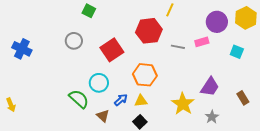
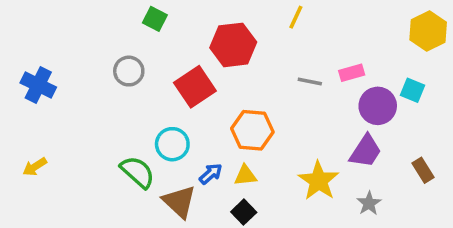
purple circle: (217, 22) -> (378, 106), moved
red hexagon: (149, 31) -> (233, 45), moved
yellow arrow: (11, 105) -> (35, 167), moved, turned 80
brown triangle: (103, 116) -> (179, 202), size x1.5

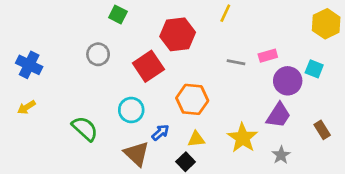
yellow arrow: (35, 167) -> (26, 107), moved
green semicircle: (138, 172) -> (85, 129), moved
yellow triangle: (245, 175) -> (196, 139), moved

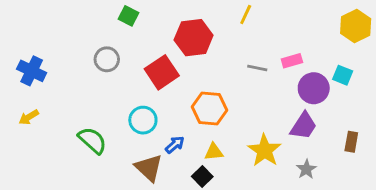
brown rectangle: (322, 130) -> (351, 142), turned 42

